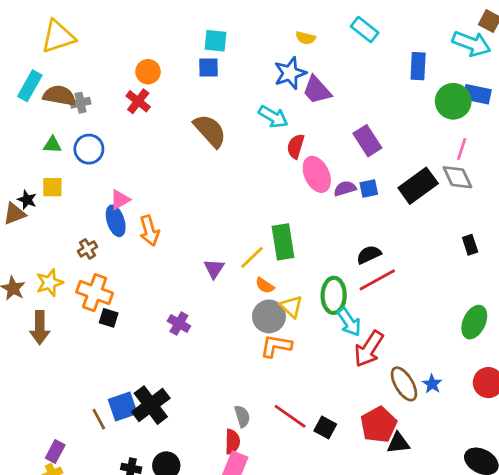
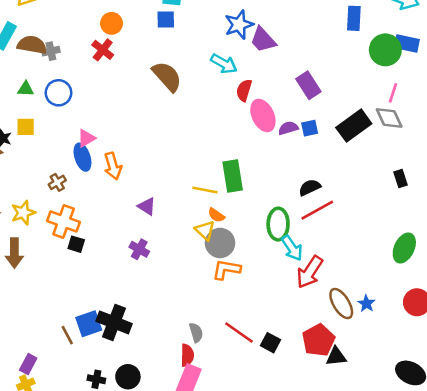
yellow line: (252, 257) -> (205, 190), turned 55
purple triangle: (214, 269) -> (147, 206), moved, turned -30
yellow triangle: (291, 307) -> (205, 230), moved
black cross: (151, 405) -> (114, 322), turned -32

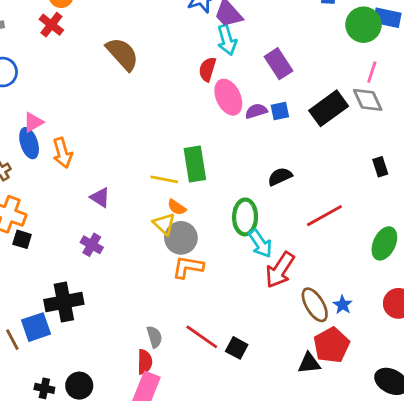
cyan arrow: (224, 64) -> (227, 40), moved, turned 44
red line: (317, 210) -> (324, 216), moved
black cross: (114, 322) -> (64, 302), moved, turned -32
red pentagon: (318, 340) -> (331, 345), moved

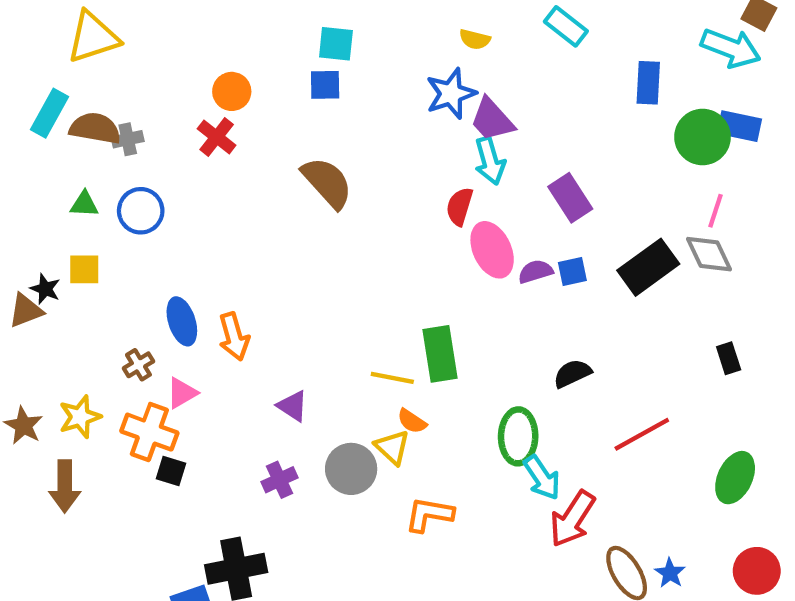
pink triangle: (33, 122) -> (182, 393), moved
gray circle: (181, 238) -> (351, 469), moved
purple cross: (92, 245) -> (279, 480), turned 35

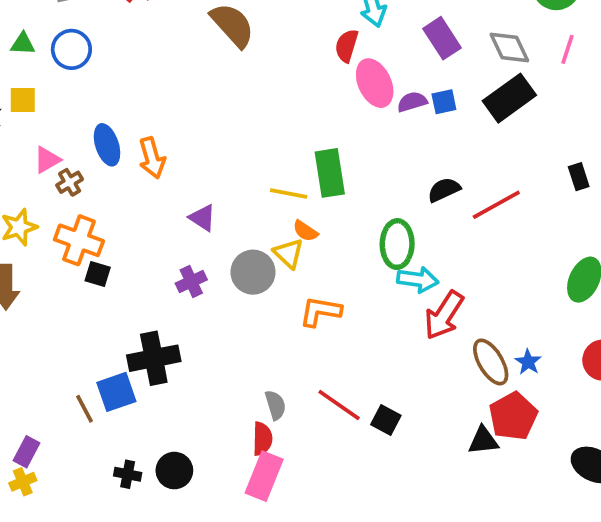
gray diamond: (709, 254) -> (509, 48), moved
pink triangle: (182, 393) -> (47, 160), moved
red line: (642, 434) -> (496, 205), moved
cyan arrow: (542, 478) -> (418, 280), turned -48

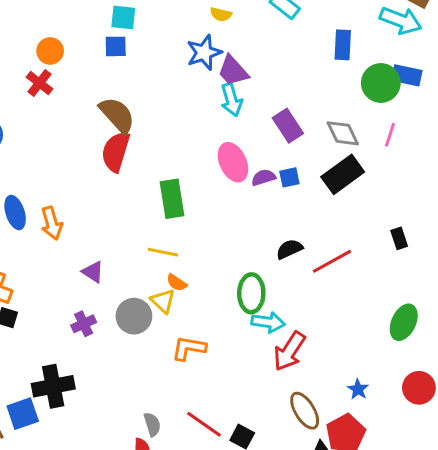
red semicircle: (347, 46) -> (116, 152), moved, size x1.5
green rectangle: (330, 173) -> (172, 199), moved
brown ellipse: (491, 362) -> (305, 411), moved

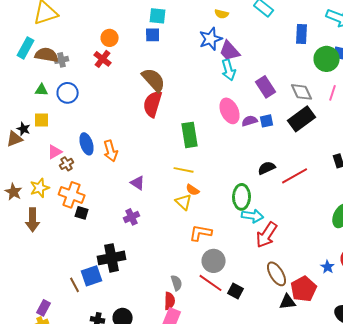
gray circle: (134, 316) -> (214, 261), moved
blue star: (358, 389) -> (328, 267), moved

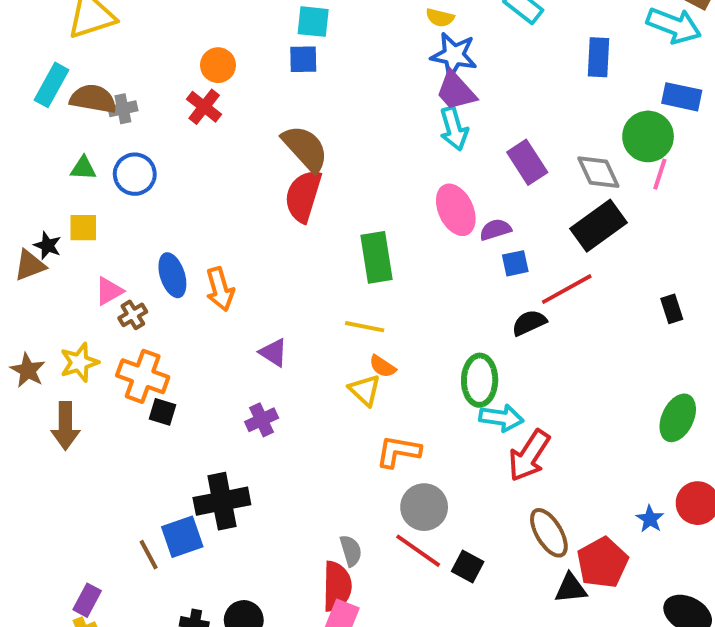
blue star: (211, 39) -> (454, 55), moved, turned 30
green circle: (327, 59) -> (648, 136), moved
blue square: (267, 121) -> (515, 263), moved
red line: (295, 176) -> (567, 289), moved
red semicircle: (170, 301) -> (337, 586), size x1.4

